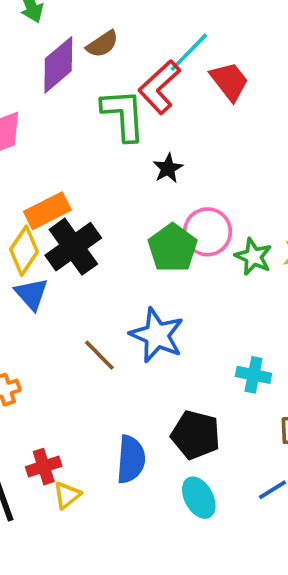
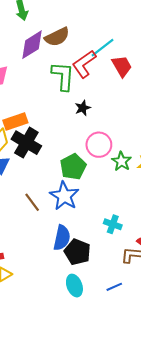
brown semicircle: (102, 44) -> (57, 37), size x1.4
black cross: (73, 247) -> (26, 143), turned -32
green pentagon: (173, 248) -> (73, 167), moved
blue semicircle: (131, 459) -> (62, 238), moved

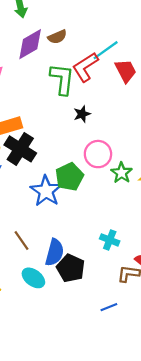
brown semicircle: (57, 37) -> (57, 37), size x0.7
blue star: (64, 196) -> (46, 191), moved
brown line: (32, 202) -> (22, 240), moved
cyan ellipse: (74, 286) -> (33, 278), moved, turned -35

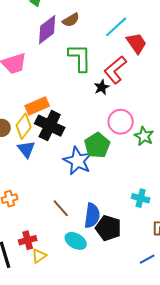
red L-shape: (85, 67) -> (115, 70), moved

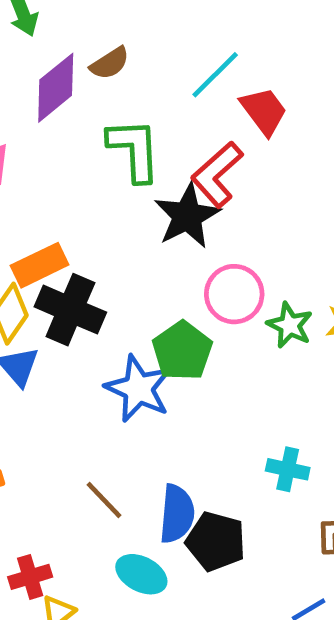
black star: (102, 87) -> (187, 216), size x1.8

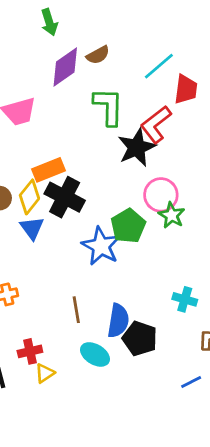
red trapezoid: (264, 111) -> (186, 89), turned 40
green star: (290, 325) -> (172, 215), moved
brown line: (104, 500) -> (76, 310), turned 30

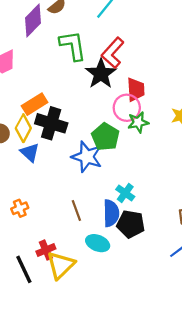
red trapezoid: (186, 89) -> (136, 90), moved
green star: (172, 215) -> (138, 122), turned -30
cyan cross: (185, 299) -> (125, 193), moved, turned 30
yellow triangle: (45, 373) -> (61, 265), size x1.8

